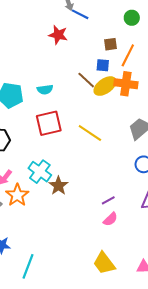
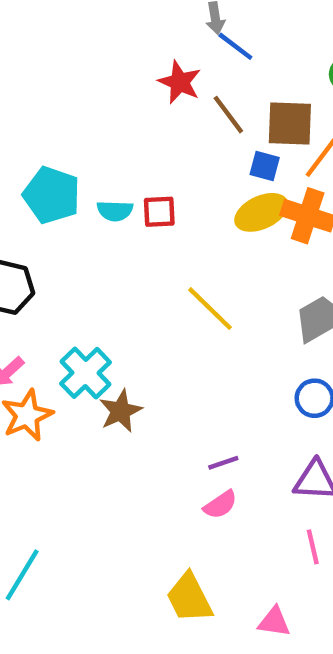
brown square: (110, 44) -> (290, 123), size x1.6
brown line: (86, 80) -> (228, 115), moved
cyan semicircle: (45, 90) -> (115, 211), moved
red square: (49, 123) -> (159, 212), moved, size x0.6

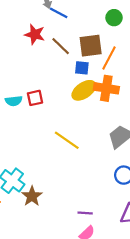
purple line: (223, 463) -> (85, 213), turned 32

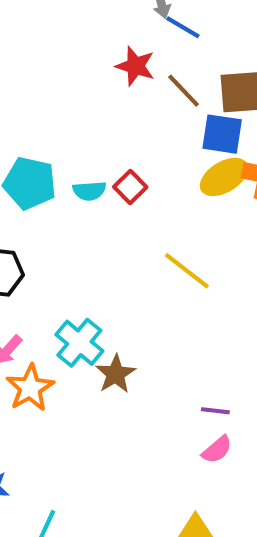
blue square: (82, 68) -> (222, 134), size x1.5
red square: (35, 98) -> (130, 187), turned -35

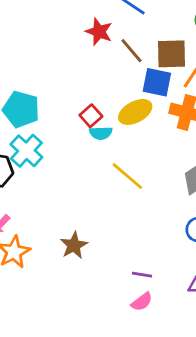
yellow ellipse: (224, 177) -> (135, 112), moved
cyan semicircle: (89, 191) -> (101, 133), moved
cyan cross: (79, 343) -> (26, 151), moved

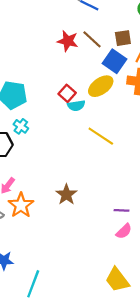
red star: (99, 32) -> (68, 41), moved
brown square: (171, 54) -> (123, 38), size x0.7
blue square: (157, 82) -> (115, 61), turned 30
cyan cross: (26, 151) -> (21, 126), size x0.6

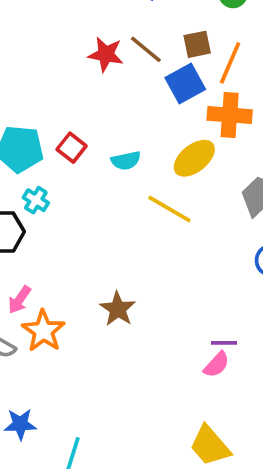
blue square: (115, 61) -> (185, 84), turned 30
yellow ellipse: (101, 86) -> (194, 158), moved
red square: (67, 93) -> (72, 148), moved
purple line: (122, 210) -> (224, 343), moved

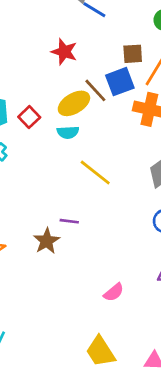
brown line: (146, 49) -> (95, 90), moved
yellow ellipse: (194, 158) -> (74, 103), moved
purple line: (224, 343) -> (69, 221), moved

